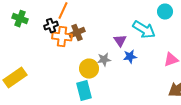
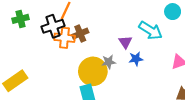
green cross: (20, 19) -> (20, 19), turned -35
black cross: (51, 26) -> (53, 26), size x1.5
yellow circle: (89, 69) -> (93, 71), size x1.4

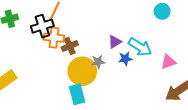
cyan arrow: (151, 30) -> (140, 47), moved
brown cross: (80, 34) -> (70, 46), moved
purple triangle: (125, 42) -> (115, 42), turned 32

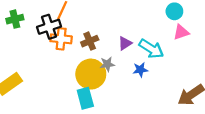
brown cross: (70, 46) -> (90, 41), moved
blue star: (125, 59) -> (140, 70), moved
pink triangle: (168, 62) -> (181, 32), moved

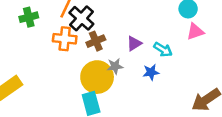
green cross: (15, 19) -> (29, 17), moved
black cross: (49, 27) -> (81, 18), moved, turned -30
cyan arrow: (151, 49) -> (163, 49), size x0.7

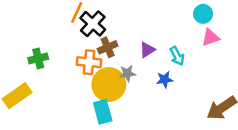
green cross: (29, 17) -> (38, 58), moved
orange cross: (65, 39) -> (89, 62), moved
cyan arrow: (163, 49) -> (177, 56), turned 30

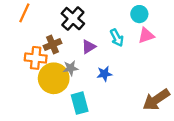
black cross: (93, 24) -> (73, 19), moved
cyan arrow: (177, 56) -> (117, 38), moved
cyan rectangle: (103, 112) -> (80, 103), moved

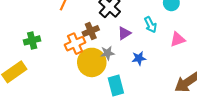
pink triangle: (146, 35) -> (178, 39), moved
orange cross: (36, 58) -> (75, 44), turned -30

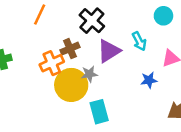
purple triangle: (124, 33) -> (109, 51), size x1.5
blue star: (139, 58) -> (149, 80), moved

